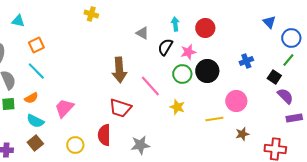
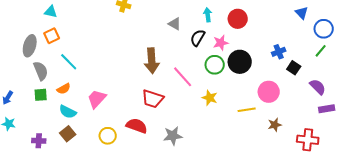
orange square: (36, 45) -> (52, 36), moved
black square: (274, 77) -> (294, 68), moved
red semicircle: (104, 135) -> (137, 126), turned 110

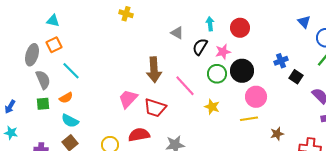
pink circle: (269, 92) -> (256, 97), moved
pink trapezoid: (97, 99) -> (128, 99), moved
red semicircle: (137, 126) -> (139, 135), turned -30

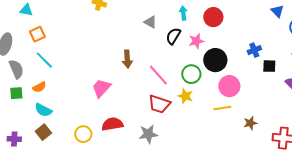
orange square: (54, 45) -> (37, 34), moved
brown arrow: (154, 70) -> (127, 59), size x0.7
green circle: (217, 74) -> (191, 74), moved
black square: (296, 77) -> (269, 66), turned -32
red trapezoid: (155, 108) -> (159, 104), moved

